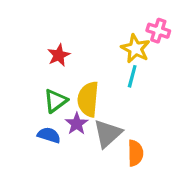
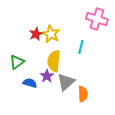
pink cross: (158, 31) -> (97, 19), size x1.5
yellow star: (135, 49) -> (51, 34), moved
green triangle: (55, 101) -> (17, 62), moved

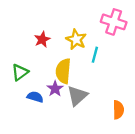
yellow star: (51, 34) -> (76, 39), moved
orange semicircle: (83, 94) -> (118, 110), moved

